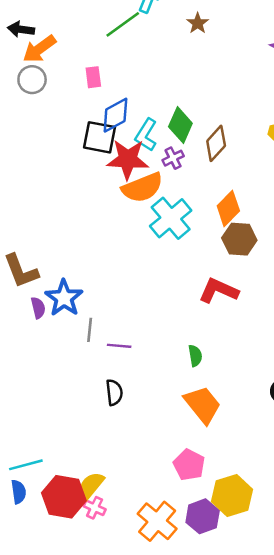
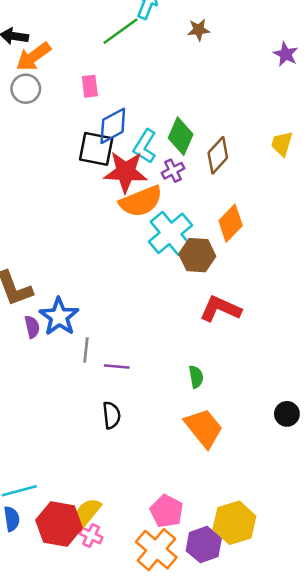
brown star: (198, 23) -> (199, 30), turned 30
brown hexagon: (239, 239) -> (197, 255), moved
pink pentagon: (189, 465) -> (167, 511), moved

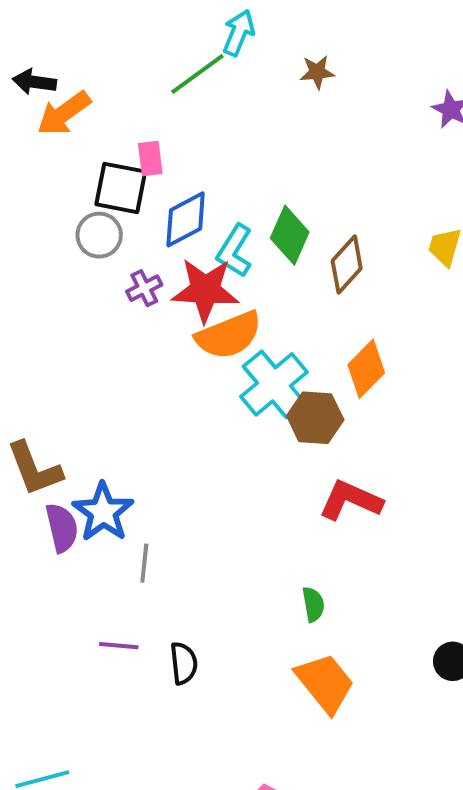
gray circle: (26, 89) -> (99, 235), moved
black square: (96, 149) -> (121, 188), moved
purple cross: (173, 171) -> (144, 288), moved
purple semicircle: (32, 327) -> (62, 528), size x1.4
purple line: (117, 367) -> (119, 646), moved

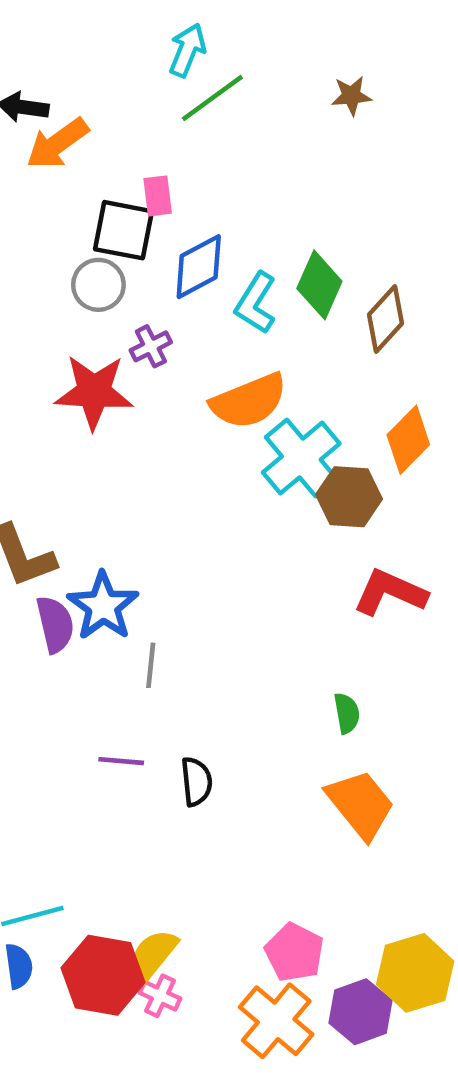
cyan arrow: (239, 33) -> (187, 50), moved
red star: (205, 290) -> (94, 392), moved

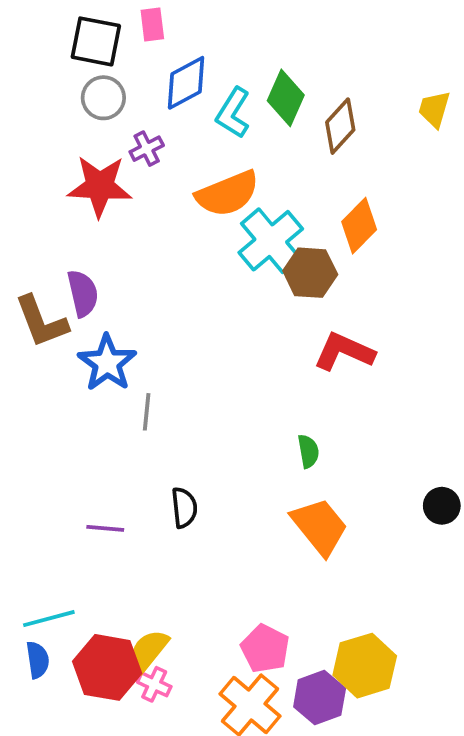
black square: (124, 230) -> (96, 41), moved
purple semicircle: (55, 624) -> (83, 293), moved
purple line: (121, 761) -> (105, 528), moved

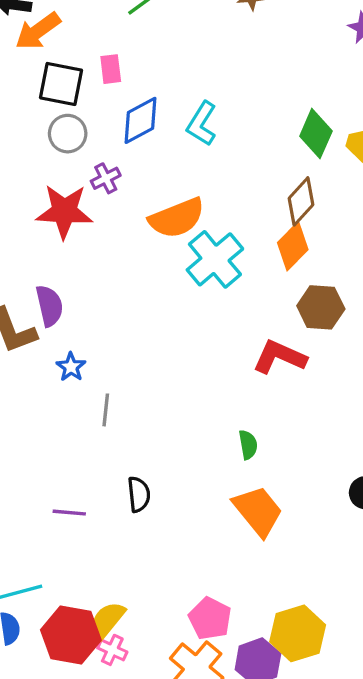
green diamond: (286, 98) -> (316, 134), moved
cyan L-shape: (233, 113) -> (202, 124), moved
brown diamond: (340, 126) -> (301, 201), moved
brown hexagon: (310, 273) -> (321, 307), moved
blue star: (107, 363) -> (71, 367), size x0.6

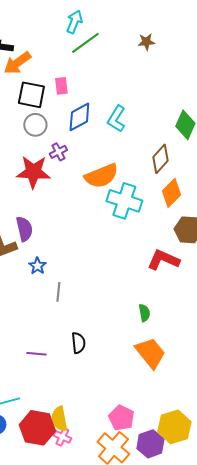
brown diamond: (301, 201) -> (160, 159), moved
cyan cross: (215, 259) -> (124, 201), turned -32
yellow semicircle: (107, 620) -> (59, 419), turned -50

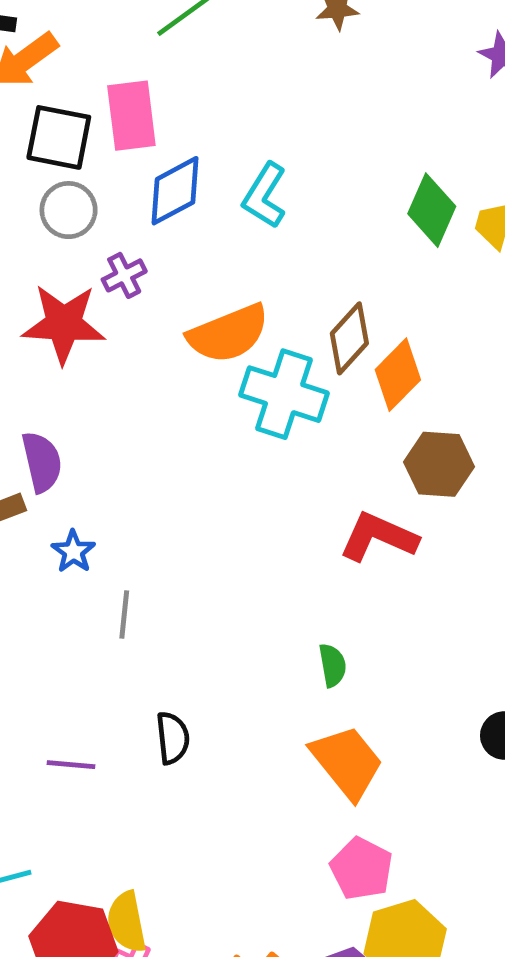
pink rectangle: (61, 86) -> (131, 116), size x1.6
brown diamond: (160, 159) -> (349, 338), moved
pink pentagon: (121, 418) -> (362, 869), moved

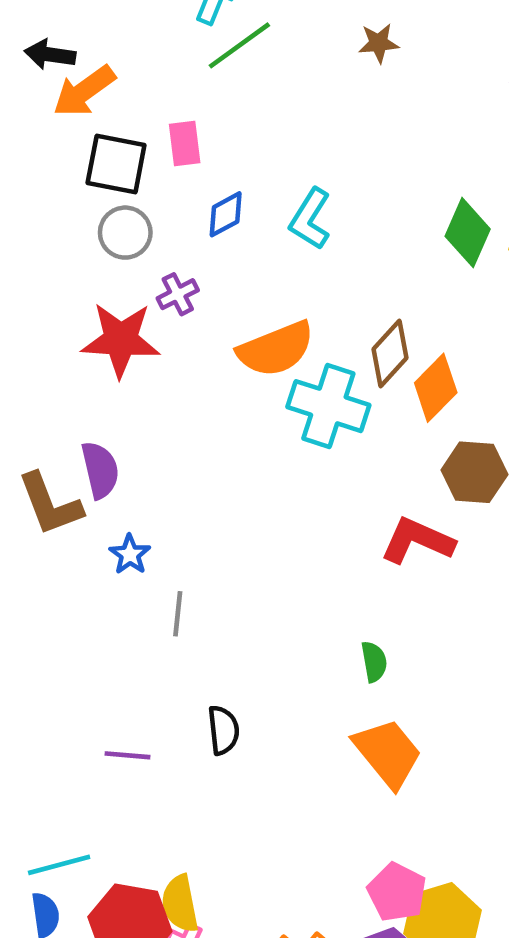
pink rectangle: (131, 116) -> (185, 144), size x0.7
blue diamond: (175, 191) -> (226, 214), size x0.7
pink pentagon: (362, 869) -> (397, 892), moved

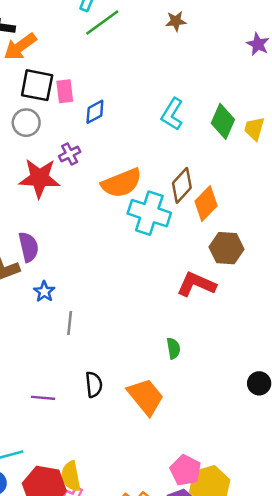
pink rectangle: (185, 144) -> (65, 91), moved
cyan L-shape: (310, 219) -> (172, 114), moved
gray circle: (125, 233) -> (26, 123), moved
orange trapezoid: (388, 753) -> (146, 397), moved

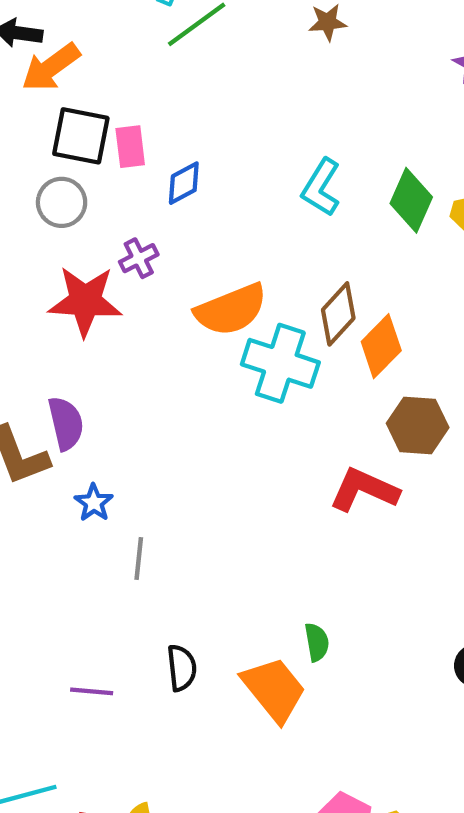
green semicircle: (173, 348) -> (317, 642), moved

